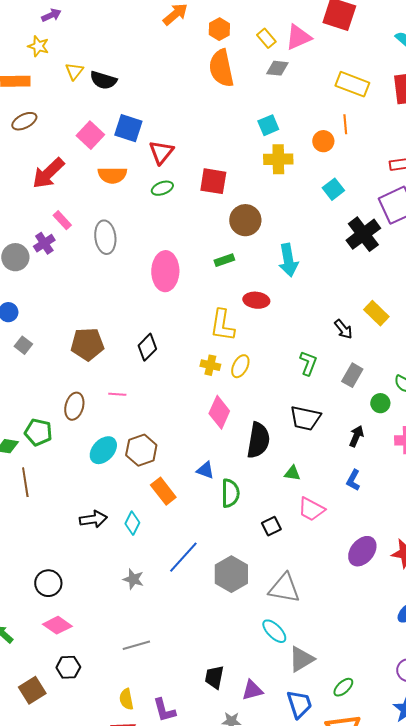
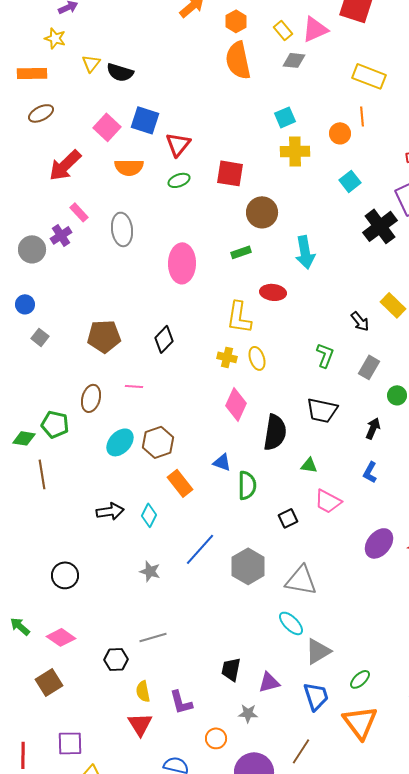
yellow ellipse: (240, 366) -> (257, 358), turned -45
pink diamond: (57, 625) -> (61, 637), moved
black hexagon: (68, 667) -> (116, 659), moved

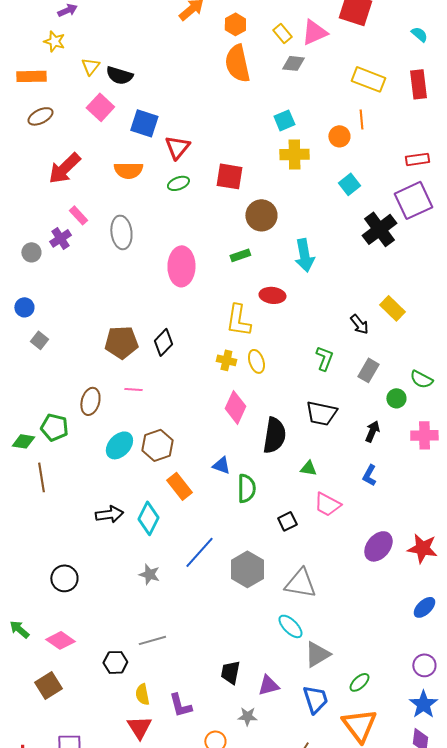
pink square: (107, 127) -> (100, 107), moved
gray circle: (32, 249) -> (31, 252), size x0.7
brown pentagon: (104, 336) -> (121, 342), moved
cyan diamond: (149, 515) -> (148, 518), size x1.4

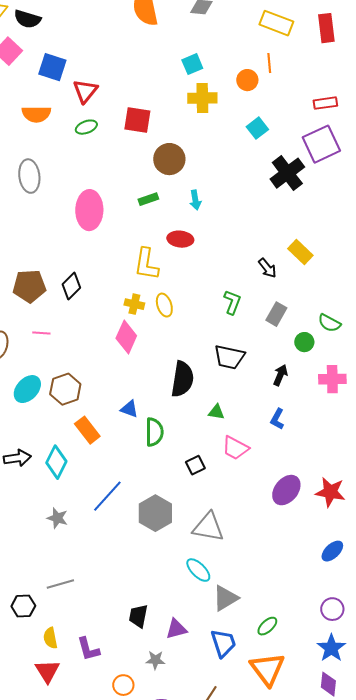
cyan arrow: (304, 255) -> (195, 200), moved, size x0.6
pink diamond: (235, 407) -> (126, 337), moved

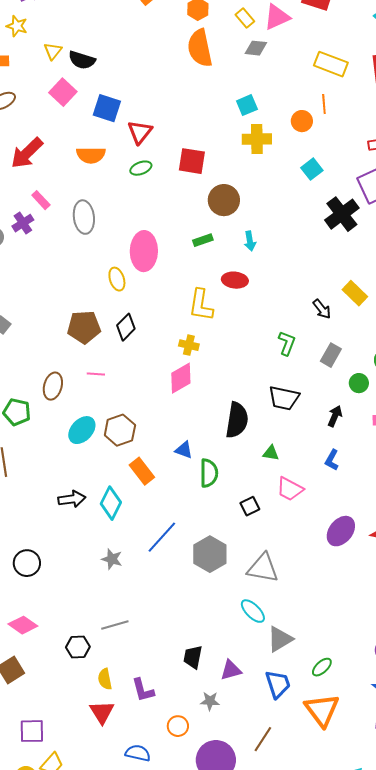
yellow ellipse: (164, 305) -> (117, 279), moved
pink diamond: (126, 337) -> (181, 378), turned 36

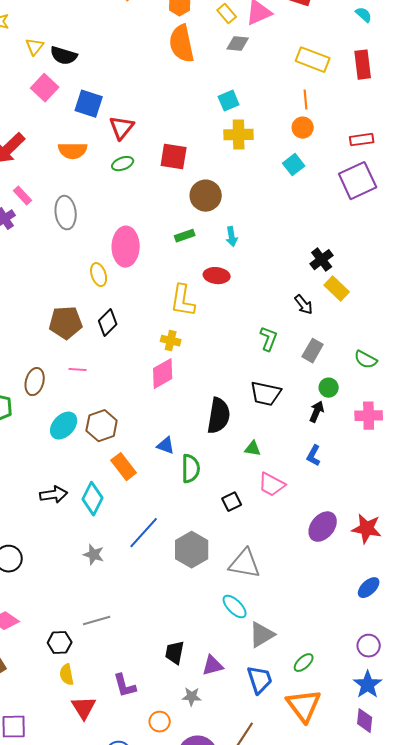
orange circle: (302, 121) -> (303, 128), moved
black cross: (342, 214) -> (322, 260), moved, size x0.7
green circle: (359, 383) -> (329, 388), moved
yellow semicircle: (105, 679) -> (67, 675), moved

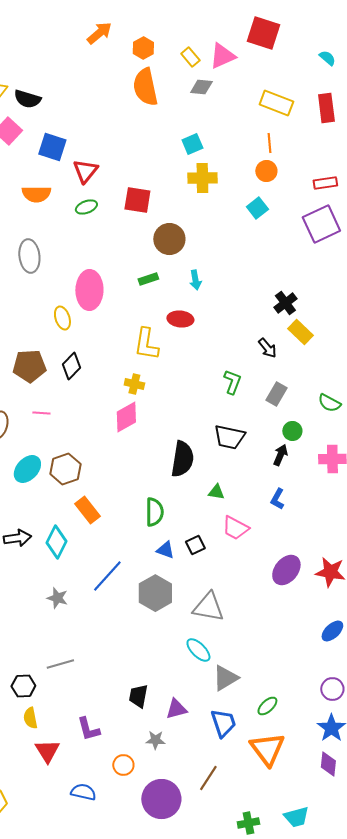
blue triangle: (166, 446) -> (165, 550), moved

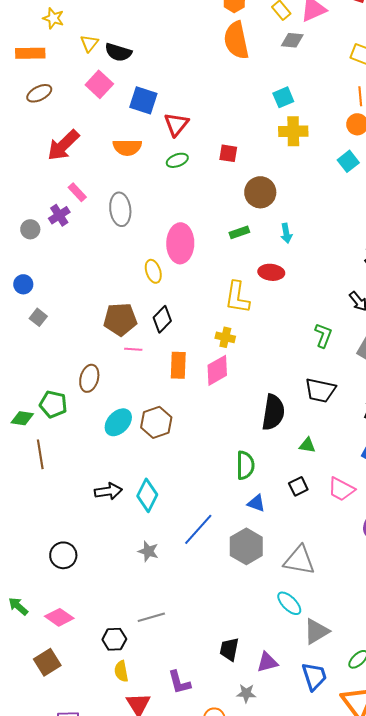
red square: (137, 200) -> (228, 153), size x0.7
pink line: (41, 413) -> (133, 349), moved
orange rectangle: (87, 510) -> (178, 365), moved, turned 40
pink trapezoid: (235, 528) -> (341, 489), moved
black square: (195, 545) -> (298, 486), moved

